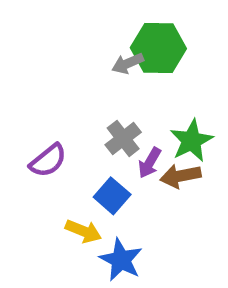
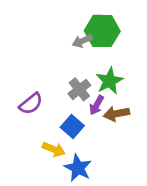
green star: (192, 141) -> (109, 81), moved

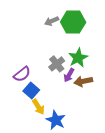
gray arrow: (82, 41) -> (52, 21), moved
blue square: (72, 127) -> (31, 90), moved
yellow arrow: (54, 149) -> (38, 107), turned 35

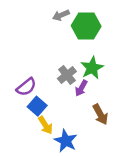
gray arrow: (52, 21) -> (61, 15), moved
brown arrow: (83, 81) -> (100, 114), moved, turned -108

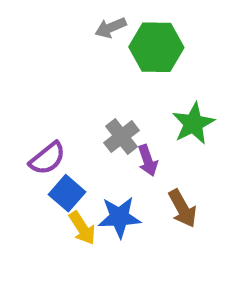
green star: (92, 68) -> (193, 123), moved
purple arrow: (81, 88) -> (148, 161), turned -49
blue star: (66, 141) -> (119, 217), moved, turned -30

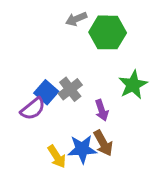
gray cross: (121, 137) -> (70, 89), moved
blue square: (67, 193) -> (46, 92), moved
brown arrow: (182, 208) -> (103, 143), moved

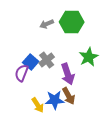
gray arrow: (76, 19) -> (47, 24), moved
purple semicircle: (33, 109) -> (22, 73), turned 150
purple arrow: (102, 110) -> (68, 74), size x1.5

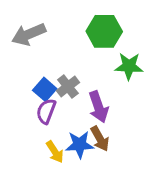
gray arrow: (47, 24) -> (29, 34), moved, size x1.6
green star: (89, 57) -> (129, 66), moved, turned 30
purple semicircle: (22, 73) -> (46, 111), moved

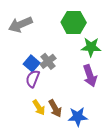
purple arrow: (98, 107) -> (90, 76), moved
brown arrow: (100, 139) -> (55, 108), moved
blue star: (80, 145) -> (78, 117), moved

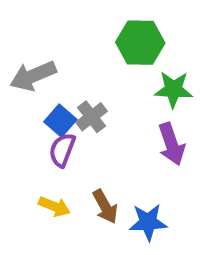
gray arrow: (20, 25) -> (33, 76), moved
yellow arrow: (39, 107) -> (54, 207), moved, turned -35

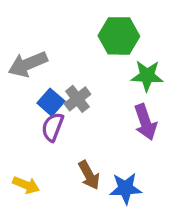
yellow arrow: (54, 207) -> (26, 185), moved

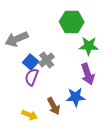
yellow arrow: (26, 185) -> (30, 115), moved
blue star: (125, 188) -> (76, 97), moved

